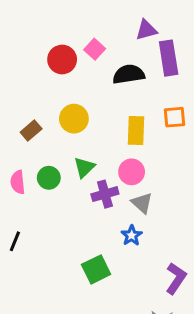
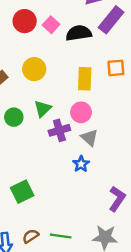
pink square: (95, 49) -> (51, 25), moved
purple rectangle: (169, 58) -> (111, 20), turned 48
green square: (96, 269) -> (22, 192), moved

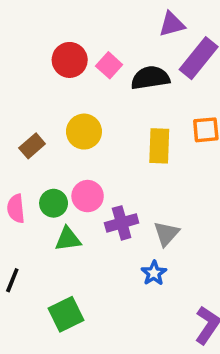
green triangle: (43, 109) -> (68, 239), moved, turned 36
pink circle: (81, 112) -> (88, 196), moved
gray triangle: (89, 138) -> (166, 234), turned 30

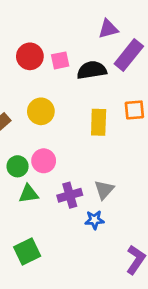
pink square: (109, 65) -> (60, 60), turned 36
purple cross: (122, 223) -> (70, 195), moved
blue star: (154, 273) -> (94, 220), turned 30

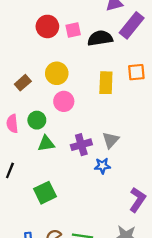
pink circle: (44, 161) -> (64, 101), moved

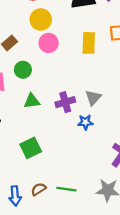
yellow circle: (57, 73) -> (41, 20), moved
pink circle: (64, 101) -> (49, 43), moved
green circle: (37, 120) -> (23, 70), moved

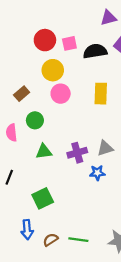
gray triangle: (93, 98) -> (105, 148), turned 30
blue arrow: (15, 196) -> (27, 230), moved

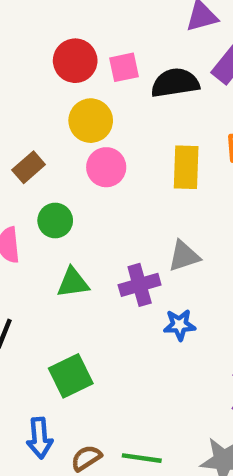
gray triangle: (105, 148) -> (184, 256), moved

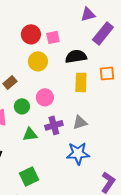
black semicircle: (175, 83) -> (76, 56), moved
pink circle: (106, 167) -> (45, 97), moved
purple cross: (140, 285) -> (54, 125), moved
blue star: (179, 325) -> (78, 153), size x1.6

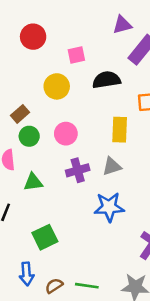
red circle: (31, 34) -> (33, 37), moved
yellow rectangle: (81, 82) -> (120, 130), moved
green circle: (22, 106) -> (29, 136), moved
green triangle: (30, 134) -> (33, 182), moved

